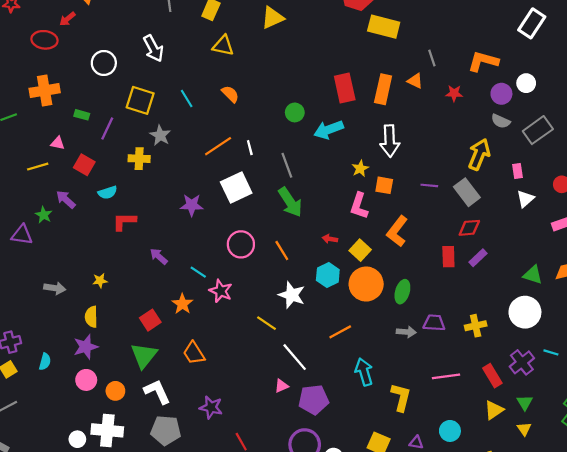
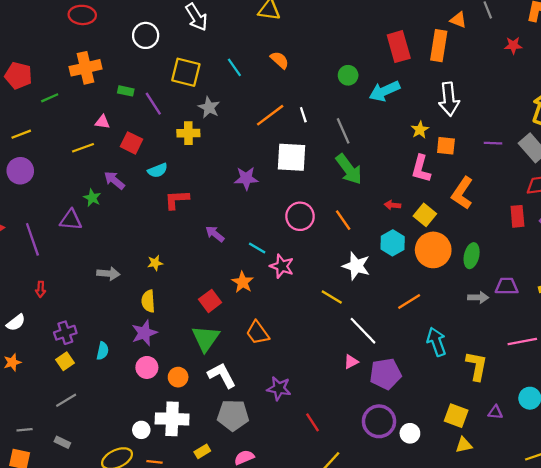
orange triangle: (415, 81) -> (458, 20), moved
purple line: (107, 129) -> (153, 104), turned -55
white square: (236, 187) -> (292, 157), turned 32

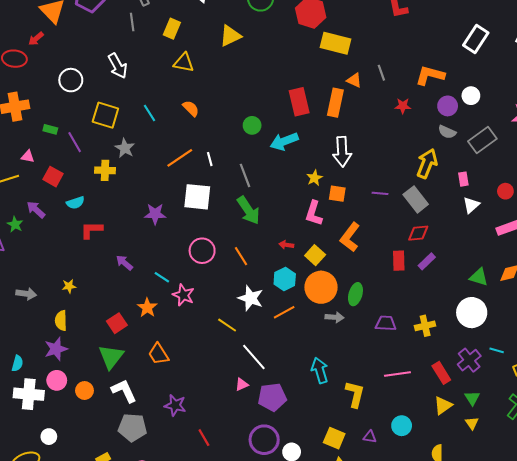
gray arrow: (478, 297) -> (335, 317), moved
orange line: (409, 302) -> (284, 312), moved
white cross: (172, 419) -> (29, 394), moved

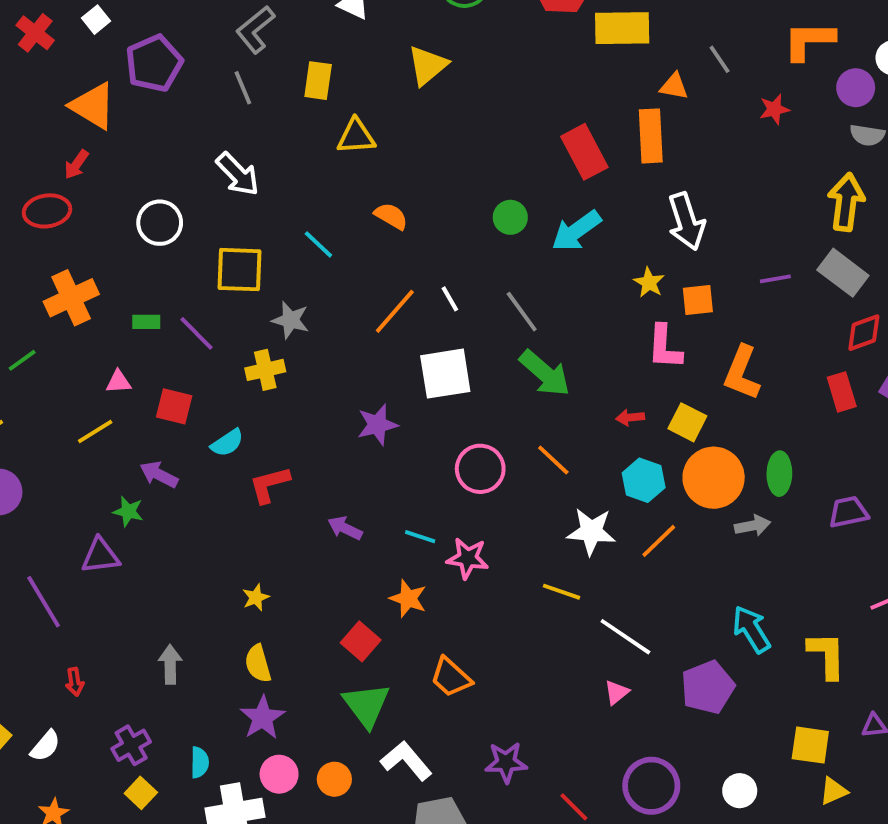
gray arrow: (26, 294) -> (170, 664), moved, turned -84
purple pentagon: (272, 397) -> (708, 687), moved
purple circle: (264, 440) -> (651, 786), moved

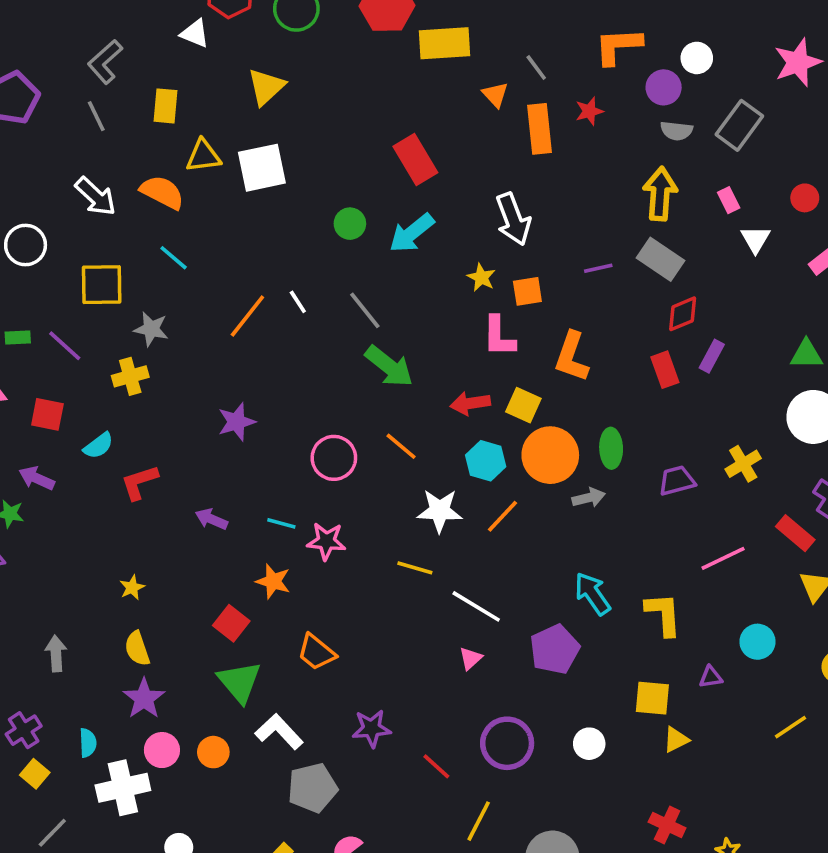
orange triangle: (674, 86) -> (495, 95), turned 40
orange rectangle: (651, 136) -> (540, 129), moved
orange semicircle: (391, 216) -> (162, 192), moved, size x1.4
white square: (445, 374) -> (262, 168), moved
red arrow: (630, 417) -> (470, 403), size x1.5

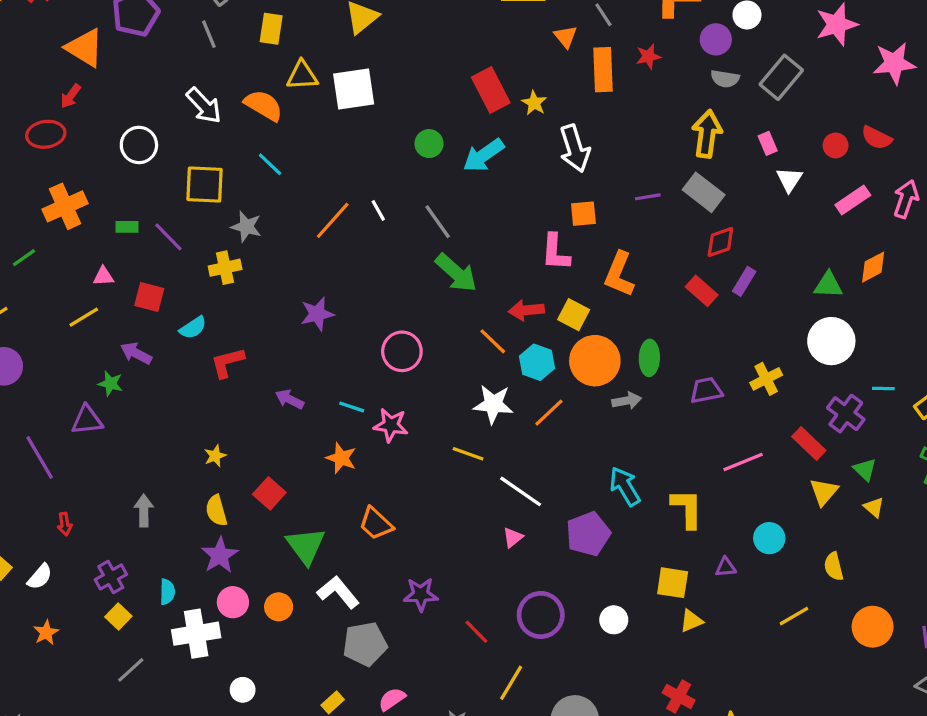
yellow star: (481, 277) -> (534, 103), moved
red rectangle: (665, 370) -> (702, 291), turned -32
orange line: (401, 446) -> (493, 341), moved
red square: (231, 623) -> (269, 493), moved

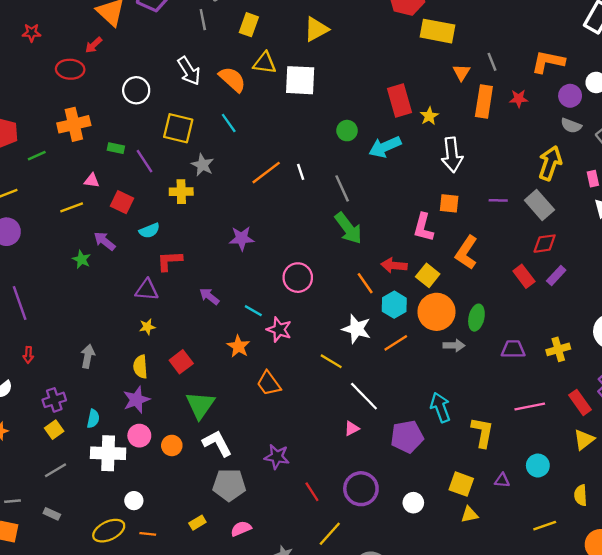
purple triangle: (87, 420) -> (147, 290), moved
orange trapezoid: (376, 524) -> (269, 383), moved

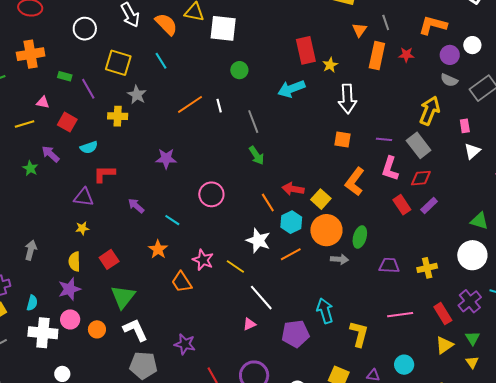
green circle: (347, 131) -> (239, 70), moved
pink L-shape: (423, 227) -> (390, 169), moved
green arrow: (348, 228) -> (256, 155), size x0.7
pink star: (279, 330) -> (203, 260), moved

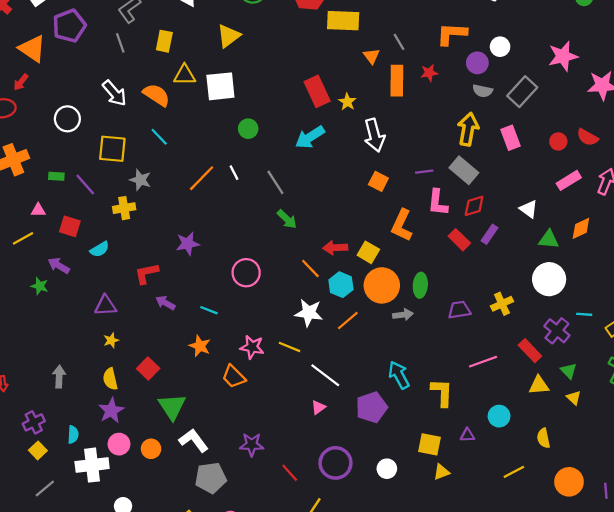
pink rectangle: (465, 126) -> (510, 138), size x1.5
orange square: (343, 140) -> (378, 181), turned 30
white triangle: (472, 151) -> (529, 209), moved, turned -30
red L-shape: (104, 174) -> (146, 273), moved
yellow triangle: (444, 345) -> (539, 385), turned 42

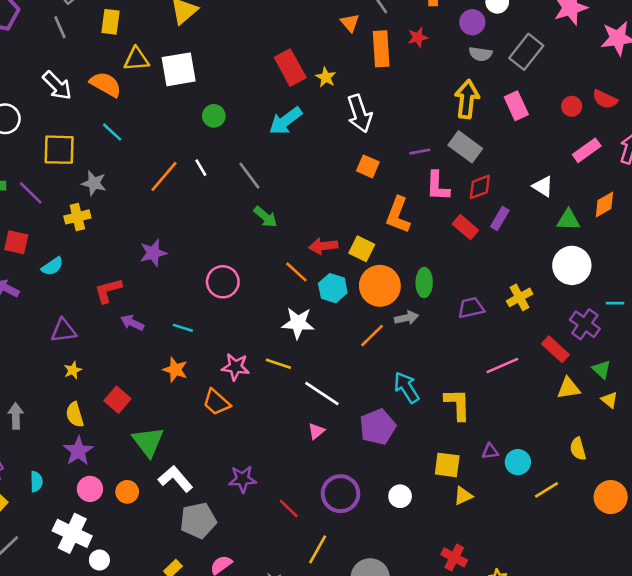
orange line: (348, 321) -> (372, 336), moved
cyan circle: (499, 416) -> (518, 462), moved
white cross: (92, 465) -> (72, 533), moved, turned 36

